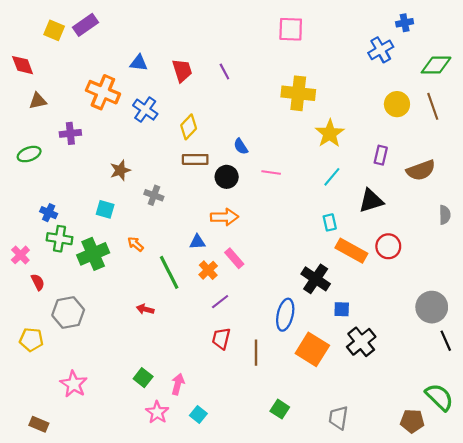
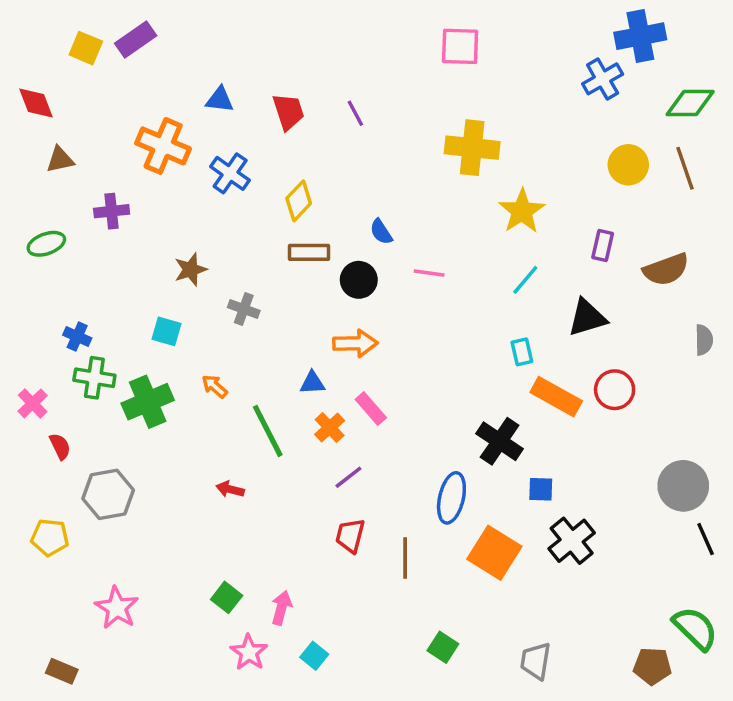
blue cross: (405, 23) -> (640, 36), size x1.8

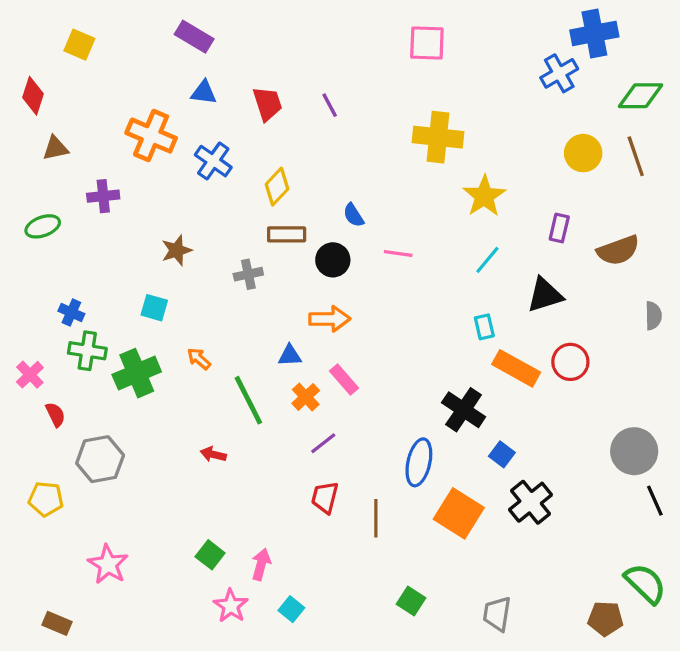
purple rectangle: (136, 39) -> (194, 37), moved, turned 66
red diamond: (36, 103) -> (33, 96), turned 39
gray cross: (244, 309) -> (248, 274), moved, turned -32
blue square: (541, 489) -> (502, 454), turned 35

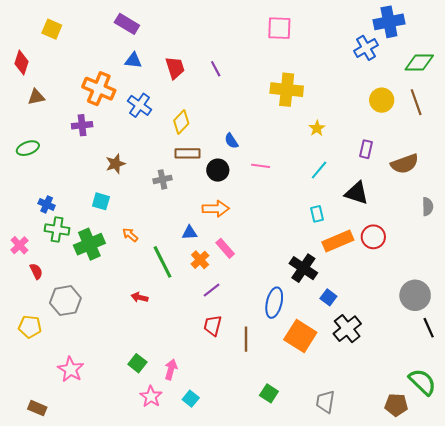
purple cross: (103, 196) -> (82, 125), moved
yellow star: (484, 196) -> (317, 128), size x0.6
black triangle: (545, 295) -> (357, 193), turned 35
orange rectangle: (516, 368) -> (338, 241), turned -52

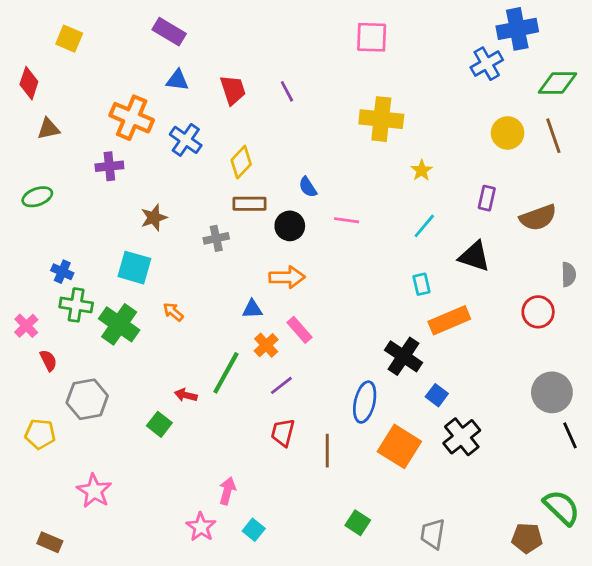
cyan square: (101, 201) -> (134, 268), size x1.4
red circle: (373, 237) -> (538, 312), moved
green cross: (89, 244) -> (119, 324), turned -32
green line: (162, 262) -> (226, 373), moved, turned 56
green square: (137, 363) -> (159, 424), moved

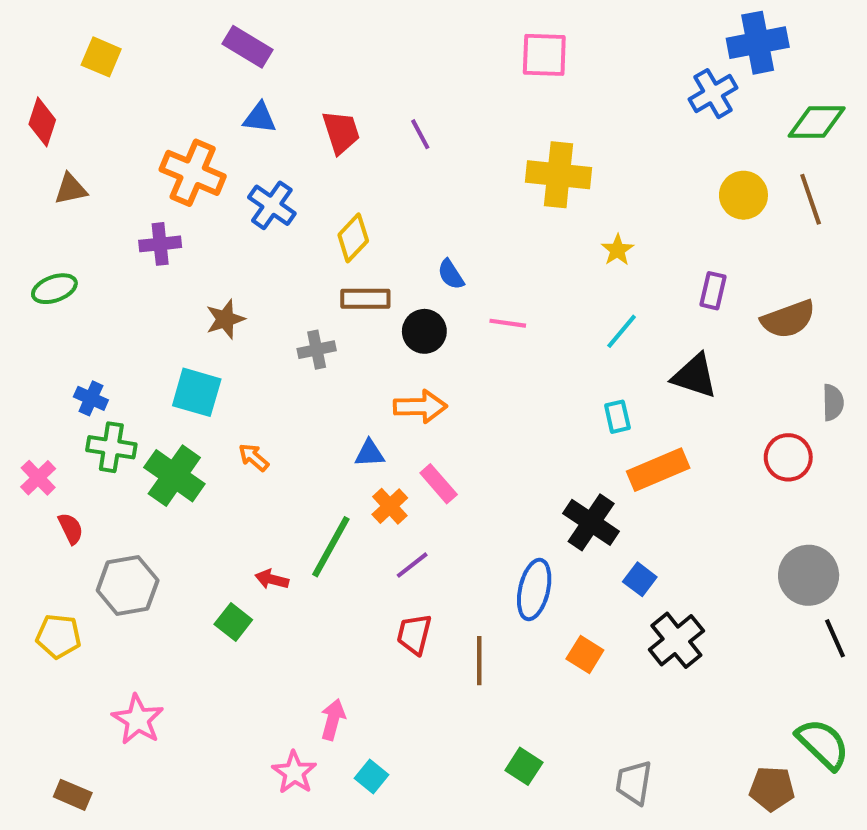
orange square: (399, 446) -> (585, 655), size x0.6

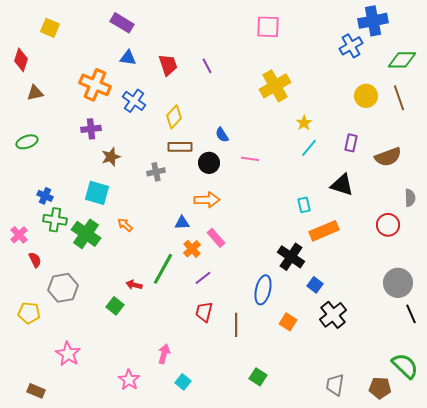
yellow cross: (559, 175) -> (275, 86), turned -36
purple cross: (160, 244) -> (91, 129), moved
cyan line: (622, 331) -> (309, 148), moved
pink star: (294, 772) -> (129, 380), moved
gray trapezoid: (634, 783) -> (335, 385), moved

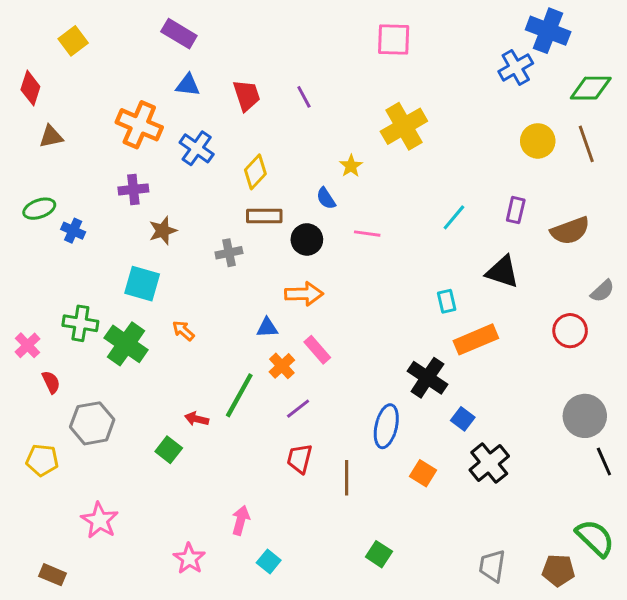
blue cross: (373, 21) -> (548, 31), turned 32
yellow square: (50, 28) -> (73, 41), turned 30
yellow star: (304, 123) -> (351, 166), moved
blue cross: (45, 196) -> (73, 231), moved
gray semicircle: (410, 198) -> (602, 291), turned 48

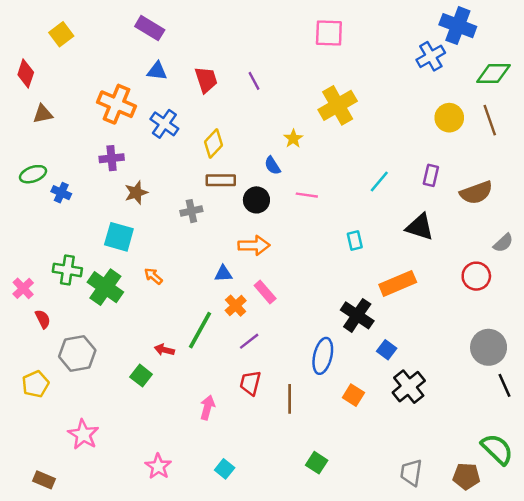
cyan rectangle: (447, 301) -> (355, 240), moved
yellow pentagon: (42, 460) -> (35, 384), turned -30
pink arrow: (241, 520) -> (207, 407), moved

